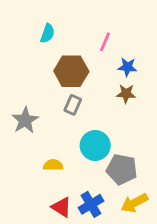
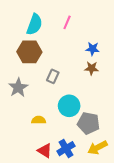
cyan semicircle: (48, 33) -> (34, 24), size x1.5
pink line: (105, 42) -> (67, 22), moved
brown hexagon: (71, 71) -> (29, 52), moved

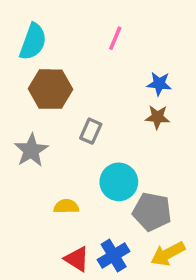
cyan semicircle: (34, 24) -> (33, 42), moved

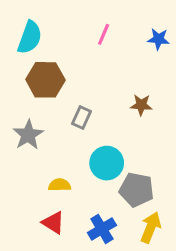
blue star: (159, 84) -> (158, 39), moved
yellow arrow: (168, 254) -> (151, 227), turned 140
red triangle: (77, 259) -> (53, 223), moved

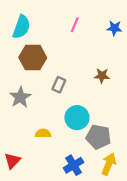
red triangle: (53, 223) -> (12, 161), moved, turned 42

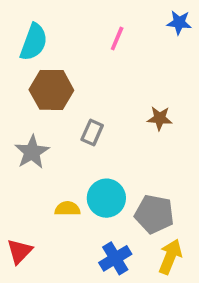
blue star: (114, 28) -> (179, 23), moved
cyan circle: (77, 118) -> (106, 198), moved

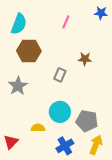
brown star: (160, 118) -> (85, 59), moved
gray rectangle: (92, 132) -> (60, 75), moved
yellow semicircle: (67, 209) -> (38, 128), moved

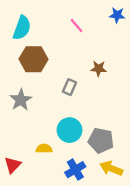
pink line: (66, 22) -> (76, 26), turned -64
yellow arrow: (96, 145) -> (111, 168), turned -90

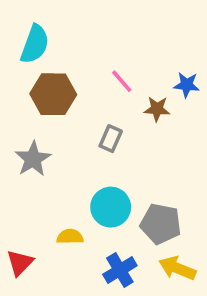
blue star: (117, 15) -> (187, 85), moved
pink line: (76, 26) -> (122, 81), moved

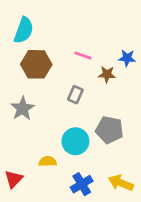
pink line: (122, 81) -> (83, 55), turned -30
gray pentagon: (161, 224) -> (109, 130), moved

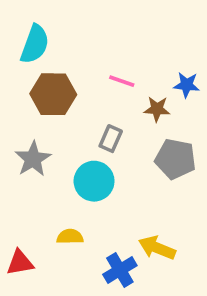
gray pentagon: (109, 130) -> (175, 159), moved
cyan circle: (75, 141) -> (94, 181), moved
red triangle: (14, 179) -> (20, 263), turned 36
yellow arrow: (121, 183) -> (157, 248), moved

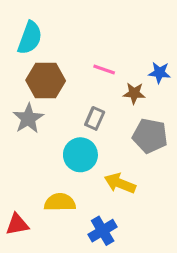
gray star: (33, 159) -> (28, 118), moved
yellow semicircle: (70, 237) -> (60, 202), size x1.4
yellow arrow: (157, 248) -> (120, 183), moved

